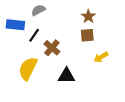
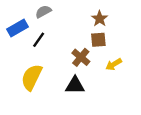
blue rectangle: (15, 25) -> (18, 28), turned -36
brown cross: (52, 48) -> (81, 57), moved

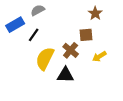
brown star: (100, 19) -> (95, 13), moved
yellow semicircle: (32, 77) -> (45, 59), moved

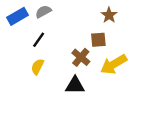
blue rectangle: (15, 25) -> (18, 16), moved
yellow arrow: (99, 57) -> (114, 64), size x1.6
yellow semicircle: (45, 59) -> (37, 67), moved, size x0.6

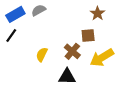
black line: (39, 40) -> (11, 36), moved
yellow semicircle: (37, 67) -> (42, 54), moved

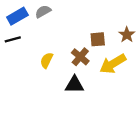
brown star: (98, 13) -> (127, 35), moved
black line: (11, 36) -> (13, 39), turned 40

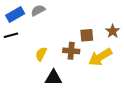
brown cross: (80, 57) -> (71, 51), turned -35
black triangle: (74, 85) -> (54, 78), moved

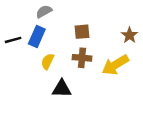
blue rectangle: (15, 15) -> (37, 36), moved, turned -36
brown square: (87, 35) -> (82, 32), moved

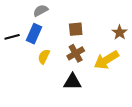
brown cross: (82, 58) -> (76, 53), turned -35
black triangle: (62, 89) -> (72, 82), moved

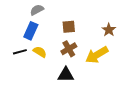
black line: (12, 37) -> (20, 52), moved
yellow semicircle: (44, 57) -> (40, 52), turned 96

